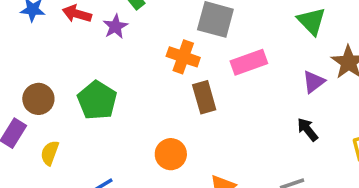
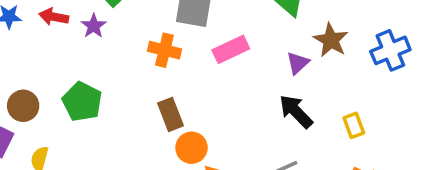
brown rectangle: (204, 97) -> (171, 114), moved
black arrow: (307, 129) -> (296, 111), size x1.5
orange circle: (171, 154) -> (192, 148), moved

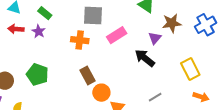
brown star: (331, 40) -> (172, 23), turned -30
black arrow: (296, 111) -> (145, 58), moved
yellow rectangle: (354, 125) -> (190, 69), size x1.5

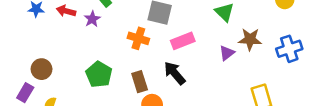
black arrow: (145, 58) -> (175, 73), moved
green pentagon: (37, 74) -> (99, 74), moved

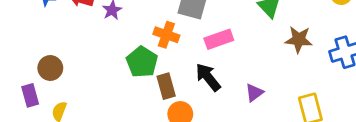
purple triangle: (227, 53) -> (254, 93), moved
green pentagon: (99, 74) -> (142, 62), moved
purple rectangle: (25, 93) -> (30, 95), turned -48

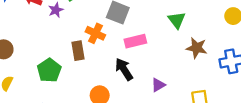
green pentagon: (142, 62) -> (49, 70), moved
brown rectangle: (166, 86) -> (78, 51), moved

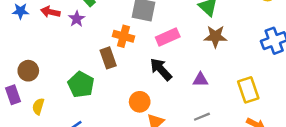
brown star: (197, 48) -> (215, 36), moved
purple triangle: (158, 85) -> (200, 80), turned 40

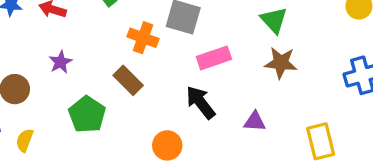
purple star: (77, 19) -> (61, 62), moved
orange cross: (123, 36) -> (143, 38), moved
brown rectangle: (108, 58) -> (128, 80), turned -30

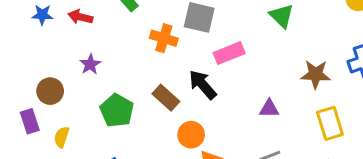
brown star: (281, 63) -> (316, 74), moved
brown rectangle: (128, 80) -> (166, 98), moved
black arrow: (201, 102) -> (203, 85), moved

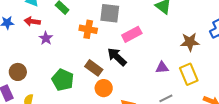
purple star: (90, 64) -> (46, 38), moved
yellow rectangle: (330, 123) -> (189, 74), moved
orange circle: (191, 135) -> (104, 88), moved

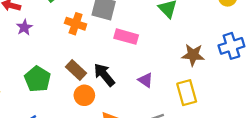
pink rectangle: (132, 34) -> (126, 37), turned 36
black arrow: (117, 57) -> (104, 75), moved
purple triangle: (162, 68) -> (146, 80), moved, turned 32

